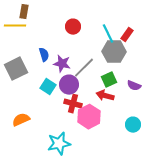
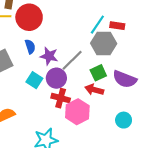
red circle: (73, 27) -> (29, 17), moved, size x1.6
cyan line: (108, 34) -> (97, 25), turned 60
red rectangle: (127, 35) -> (117, 26), turned 64
purple semicircle: (134, 86) -> (125, 79), size x1.6

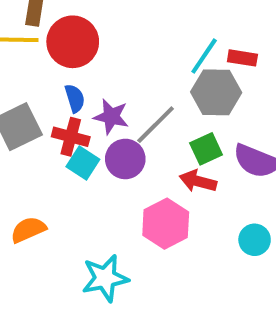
red cross: (61, 98) -> (71, 137), moved

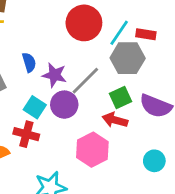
red circle: (73, 42) -> (84, 23), moved
red cross: (71, 137) -> (26, 134), moved

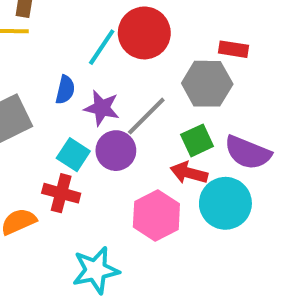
cyan line: (119, 33) -> (102, 47), moved
blue semicircle: (29, 62) -> (65, 90), turned 30
cyan circle: (154, 161) -> (225, 203), moved, size x1.6

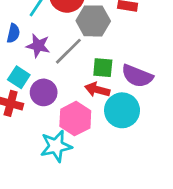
gray hexagon: (207, 84) -> (93, 21), moved
green square: (197, 140) -> (103, 68), turned 30
purple circle: (116, 151) -> (44, 92), moved
cyan star: (96, 270) -> (56, 146), moved

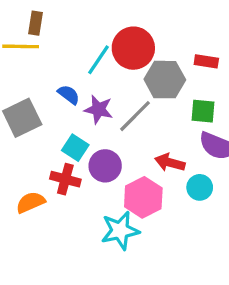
blue semicircle: (13, 33) -> (69, 95), turned -66
green square: (103, 68) -> (203, 111), moved
cyan circle: (122, 110) -> (200, 187), size x0.6

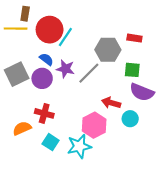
red circle: (133, 48) -> (50, 30), moved
cyan square: (75, 148) -> (51, 142), moved
purple circle: (105, 166) -> (42, 78), moved

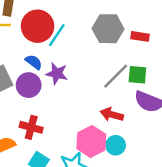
gray hexagon: (108, 50) -> (108, 29), moved
gray line: (89, 73) -> (116, 76), moved
cyan circle: (130, 119) -> (116, 145), moved

